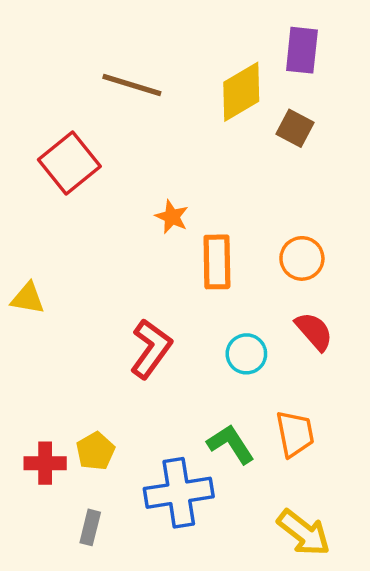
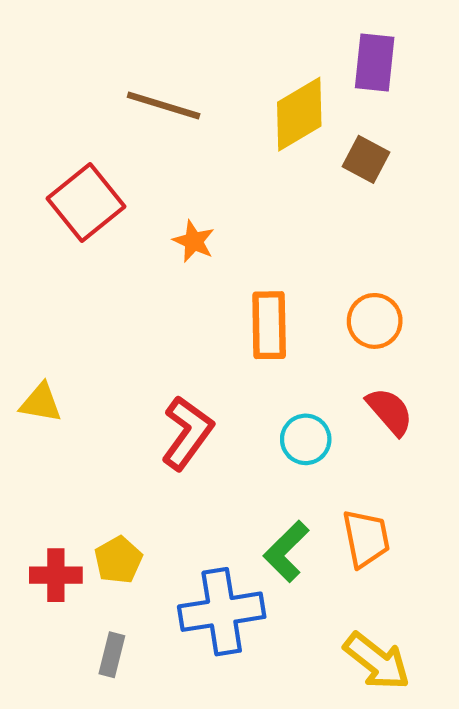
orange star: (172, 217) -> (194, 241), moved
yellow triangle: (28, 298) -> (41, 403), moved
green L-shape: (231, 444) -> (286, 551), turned -102

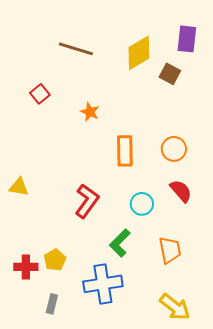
purple rectangle: (375, 62) -> (187, 39), moved
red square: (86, 202) -> (40, 94), size x0.6
green L-shape: (286, 551) -> (120, 243), moved

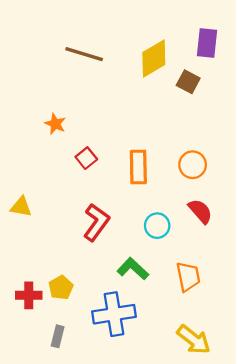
red square: (40, 94) -> (86, 158), moved
orange star: (90, 112) -> (55, 124), moved
green L-shape: (120, 243) -> (133, 269), turned 88

